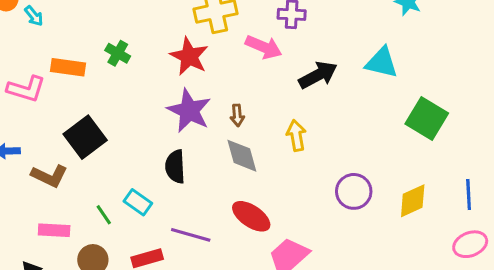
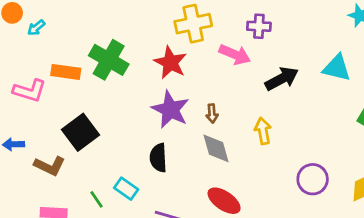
cyan arrow: (34, 16) -> (36, 28), turned 90
green cross: (118, 53) -> (109, 60), size x1.8

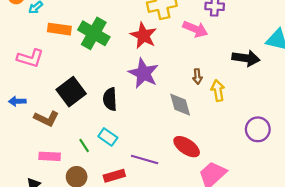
orange rectangle: (66, 72) -> (59, 29), moved
black arrow: (282, 79) -> (246, 58), moved, turned 36
brown arrow: (212, 113) -> (197, 77), moved
black semicircle: (158, 158) -> (110, 99), moved

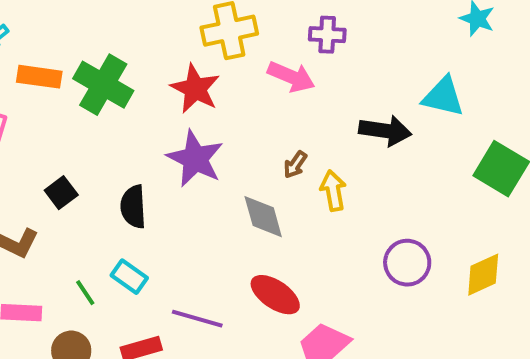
brown arrow: (197, 77) -> (295, 165), turned 40
black square: (71, 92) -> (61, 193), size x0.6

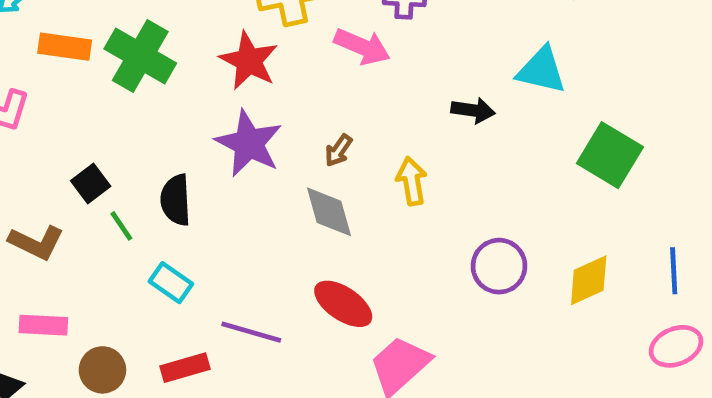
black arrow: (385, 131) -> (473, 110), size x0.7
brown arrow: (295, 165) -> (338, 150), moved
green line: (85, 293) -> (121, 226), moved

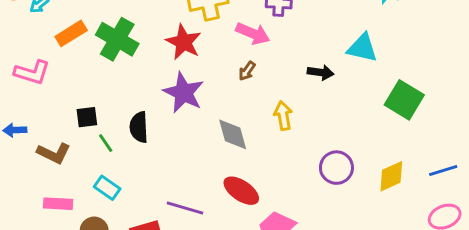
orange rectangle: (65, 47) -> (71, 33), turned -40
brown arrow: (338, 150) -> (247, 71), moved
black square: (91, 183) -> (87, 117), turned 30
blue line: (674, 271) -> (443, 170), turned 76
cyan rectangle: (171, 283) -> (107, 188), moved

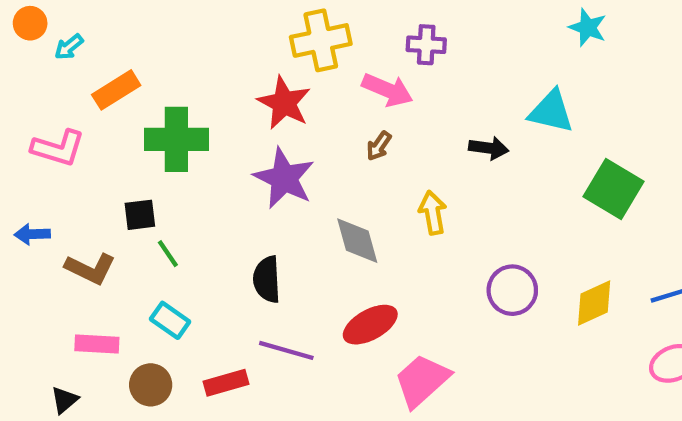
green cross: (117, 39) -> (176, 139), moved, turned -30
black semicircle: (139, 127) -> (267, 279), moved
red ellipse: (241, 191) -> (370, 325), turned -63

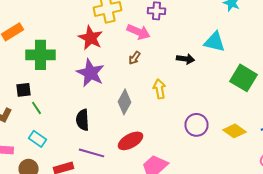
gray diamond: (357, 241) -> (124, 102), turned 45
yellow diamond: (594, 303) -> (234, 131), turned 60

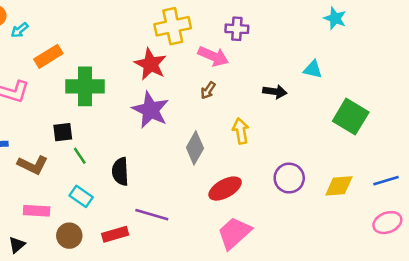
cyan triangle: (214, 42) -> (313, 69), size x0.7
black semicircle: (82, 120) -> (120, 171), moved
yellow diamond: (234, 131) -> (339, 186), turned -40
red ellipse: (130, 141) -> (225, 189), moved

